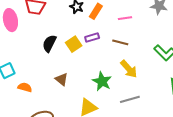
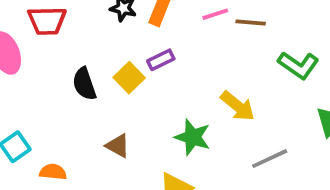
brown line: (120, 42) -> (251, 22), moved
black semicircle: (49, 43) -> (84, 84), turned -36
gray line: (130, 99) -> (270, 159), moved

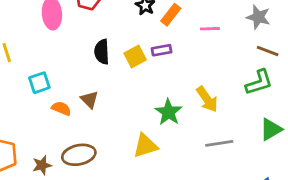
brown line: (251, 22) -> (268, 51), moved
green L-shape: (298, 65) -> (259, 82), turned -68
brown triangle: (118, 146) -> (89, 100), moved

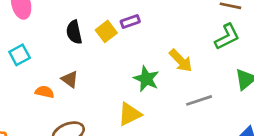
cyan square: (39, 83) -> (20, 55), moved

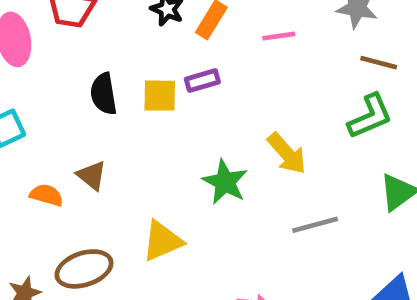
yellow square: (106, 31) -> (160, 96), turned 35
yellow triangle: (130, 114) -> (162, 241), moved

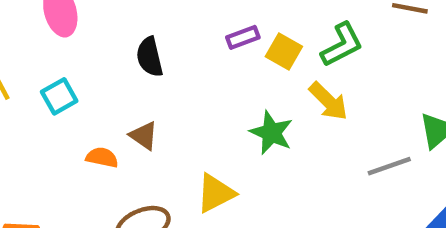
yellow square: (160, 96) -> (284, 51), moved, turned 33
green L-shape: (370, 116) -> (342, 45), moved
gray line: (315, 225) -> (389, 166), moved

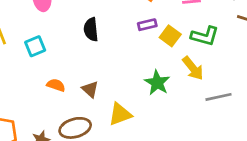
green L-shape: (342, 45) -> (205, 36), turned 36
brown triangle: (144, 136) -> (90, 89), moved
gray line: (389, 166) -> (218, 97), moved

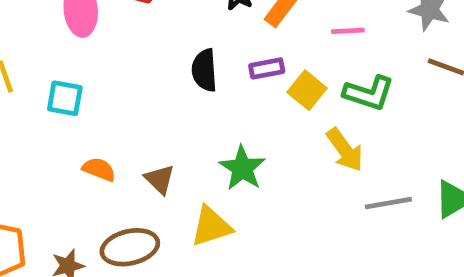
black semicircle: (91, 29) -> (204, 70), moved
cyan square: (35, 46) -> (65, 98), turned 30
green star: (157, 83) -> (242, 168), moved

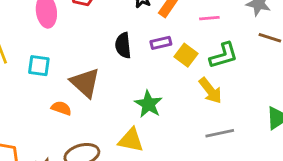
green L-shape: (369, 93) -> (224, 55), turned -32
brown triangle: (160, 179) -> (85, 83), moved, size x1.6
gray line: (388, 203) -> (220, 133), moved
yellow triangle: (211, 226) -> (131, 140), turned 32

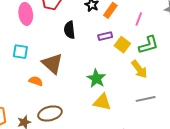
pink line: (209, 18) -> (139, 19), turned -64
black semicircle: (123, 45) -> (69, 30), moved
yellow triangle: (131, 140) -> (102, 102), moved

